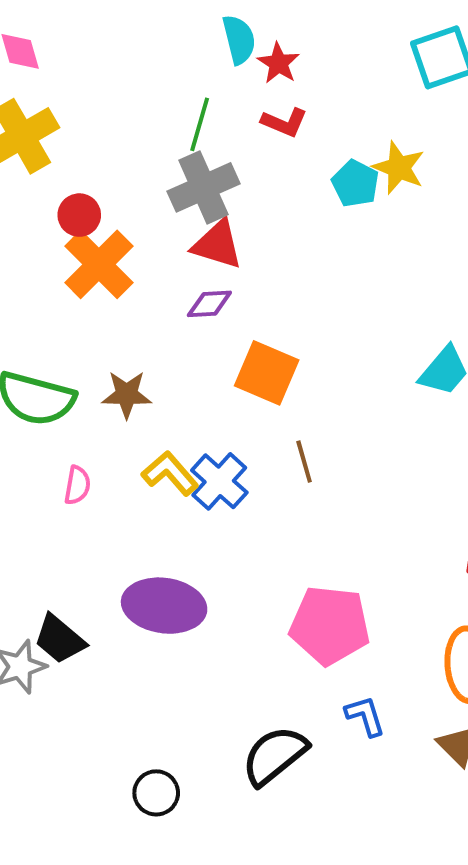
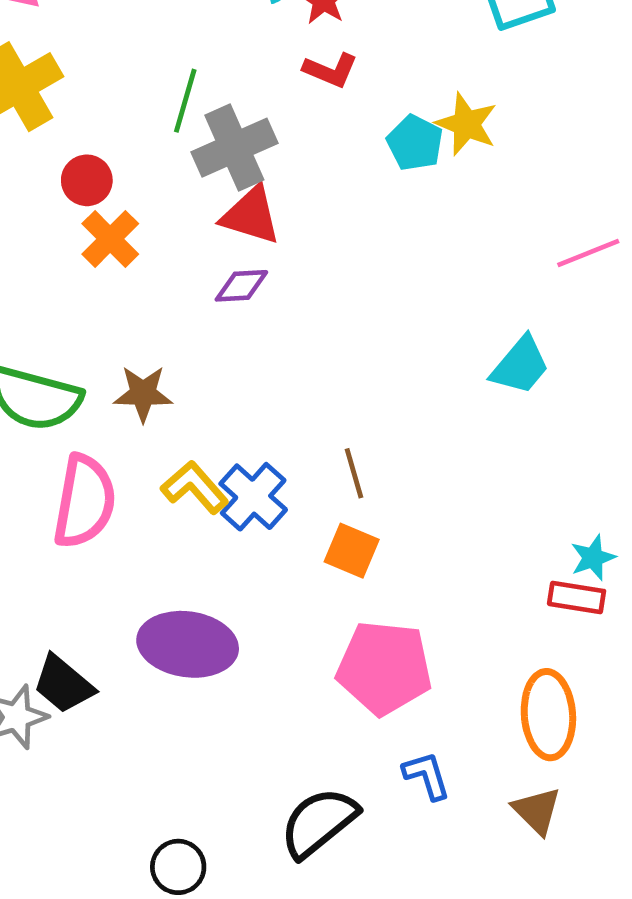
green line: (200, 124) -> (185, 101), moved
orange cross: (99, 264) -> (110, 239), size x0.7
orange square: (267, 373) -> (352, 551), moved, size x0.7
pink semicircle: (77, 485) -> (84, 501), size x2.0

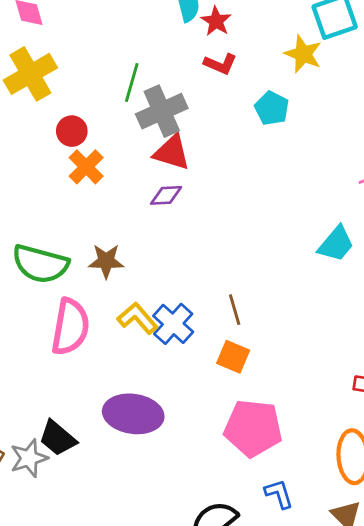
yellow star: (466, 124) -> (303, 54), moved

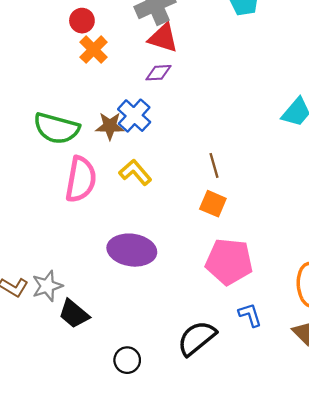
blue cross: (173, 324) -> (134, 116), moved
black trapezoid: (58, 438) -> (74, 314), moved

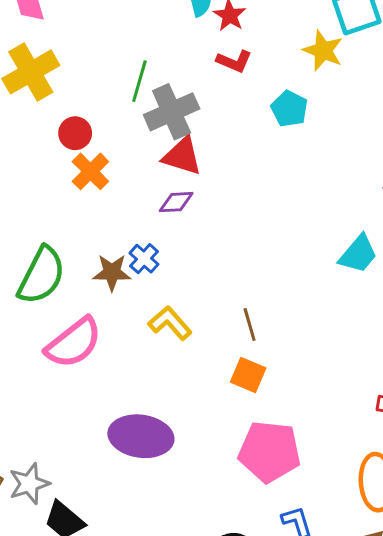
blue cross: (134, 116) -> (144, 259), size x0.7
green semicircle: (56, 128) -> (41, 276), turned -78
yellow L-shape: (135, 172) -> (170, 323), moved
pink semicircle: (81, 179) -> (74, 343), turned 42

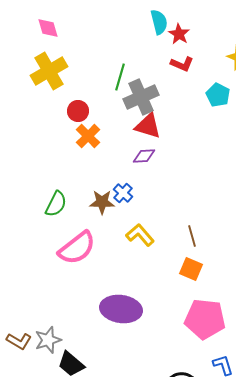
green semicircle: (41, 276) -> (56, 204), size x0.7

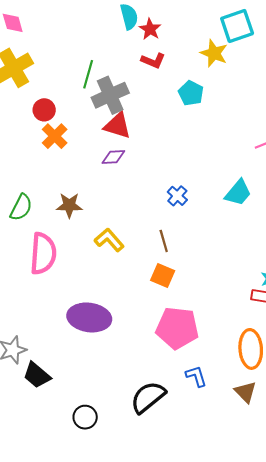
blue cross: (123, 193) -> (177, 196), moved
pink semicircle: (77, 248) -> (43, 254), turned -48

